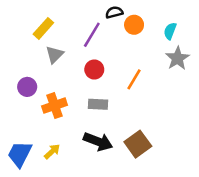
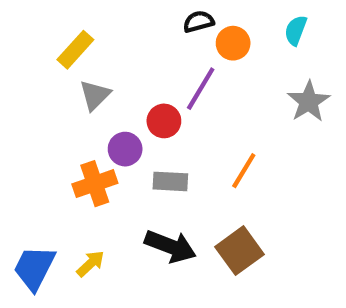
cyan semicircle: (170, 31) -> (296, 30), moved
purple line: (92, 35) -> (201, 89), moved
orange line: (134, 79) -> (244, 171), moved
purple circle: (27, 87) -> (125, 149), moved

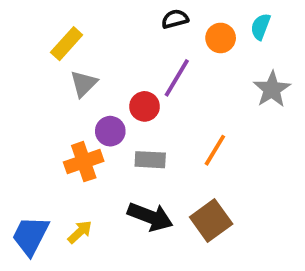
orange circle: (233, 43) -> (221, 38), moved

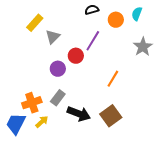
gray triangle: (84, 84) -> (53, 37), moved
gray rectangle: (150, 160) -> (58, 98), moved, turned -56
orange cross: (84, 162) -> (32, 103), moved

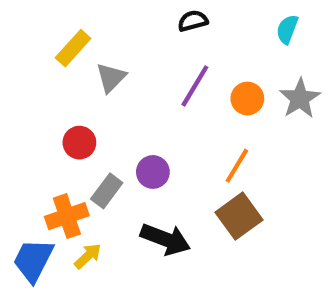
orange circle: (116, 20) -> (247, 99), moved
red circle: (76, 56) -> (79, 143), moved
purple circle: (58, 69) -> (153, 172), moved
gray rectangle: (58, 98) -> (107, 191), moved
brown square: (111, 116) -> (239, 216), moved

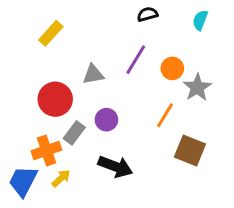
black semicircle: (193, 21) -> (147, 14), moved
gray triangle: (111, 78) -> (93, 74), moved, turned 35
gray star: (300, 99) -> (197, 87), moved
red circle: (79, 143) -> (55, 99), size x1.5
brown square: (239, 216) -> (190, 150), moved, turned -32

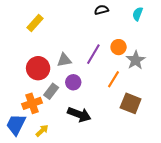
purple line: (136, 60) -> (93, 54), moved
gray triangle: (93, 74) -> (64, 60), moved
yellow arrow: (61, 178) -> (42, 131), moved

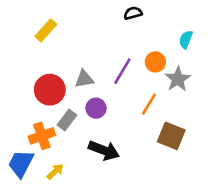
cyan semicircle: (138, 14) -> (186, 40), moved

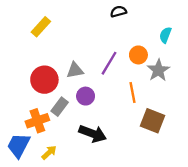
orange line: (149, 104) -> (133, 93), turned -42

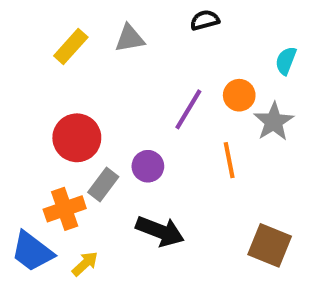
gray triangle: (75, 70) -> (130, 38), moved
brown square: (153, 121) -> (270, 245), moved
blue trapezoid: (19, 145) -> (32, 251), turned -80

